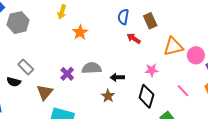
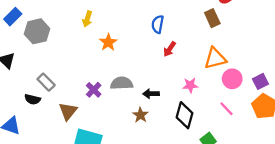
brown rectangle: (150, 21) -> (212, 18), moved
red arrow: (134, 38) -> (170, 49), turned -88
pink circle: (196, 55) -> (232, 79), moved

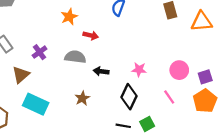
red arrow: (170, 49) -> (91, 35), moved, turned -120
orange triangle: (215, 58) -> (202, 22), moved
purple cross: (94, 90) -> (39, 52), moved
brown star: (140, 115) -> (82, 98), moved

